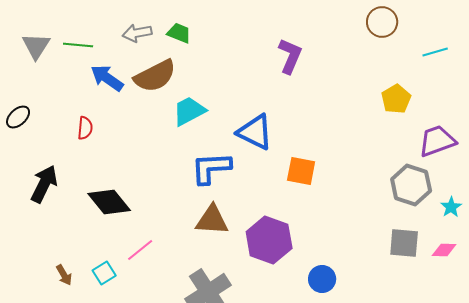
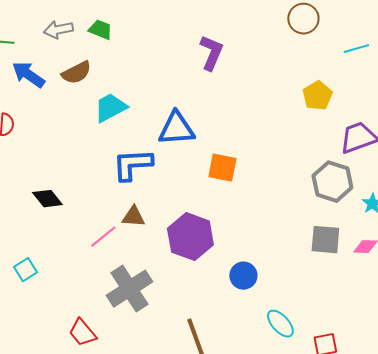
brown semicircle: (155, 76) -> (76, 73), size x0.7
blue triangle: (255, 132) -> (176, 129), turned -30
black diamond: (109, 202) -> (47, 199), moved, size x0.7
brown triangle: (212, 220) -> (133, 217), size x0.7
pink line: (140, 250) -> (103, 237), moved

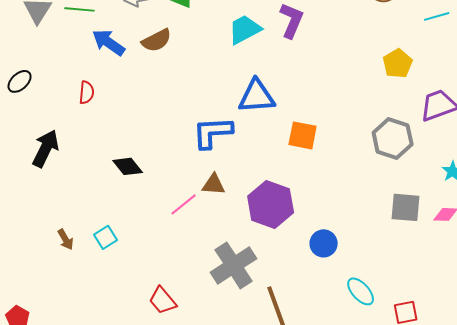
cyan trapezoid: (110, 108) -> (245, 29), moved
gray hexagon: (332, 182) -> (393, 138), moved
gray cross: (129, 289) -> (234, 265), moved

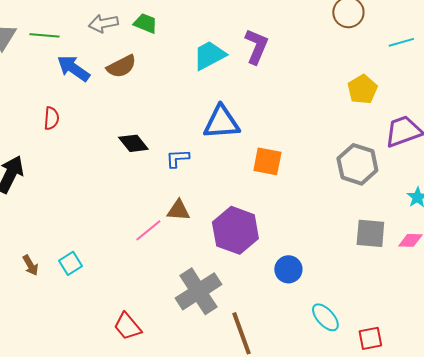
blue L-shape: (213, 132) -> (177, 158), size x0.6
black diamond: (128, 166) -> (133, 143), moved

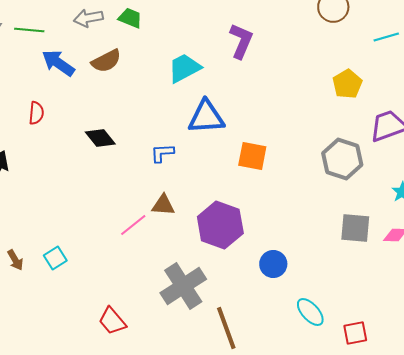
cyan trapezoid: (209, 55) -> (184, 68), moved
black diamond: (133, 143) -> (100, 138), moved

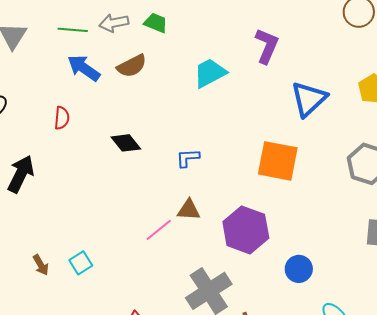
green line: (29, 30) -> (73, 30), moved
blue triangle: (206, 117) -> (309, 99), moved, turned -39
orange square: (252, 156) -> (278, 161), size x1.4

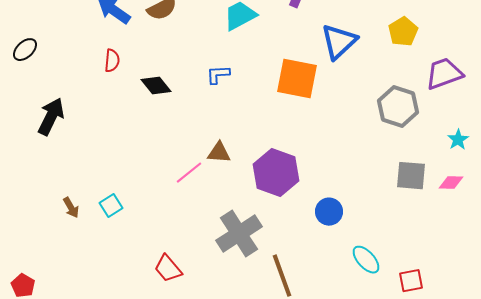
red semicircle: (62, 118) -> (112, 61), moved
blue L-shape: (188, 158) -> (218, 75), moved
orange square: (278, 161) -> (297, 79), moved

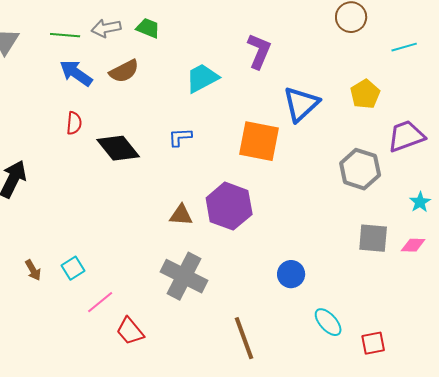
black diamond: (156, 86) -> (118, 148), size x1.4
pink line: (189, 173) -> (100, 302), moved
purple hexagon: (276, 173) -> (229, 206), moved
gray cross: (239, 234) -> (184, 276), moved, turned -30

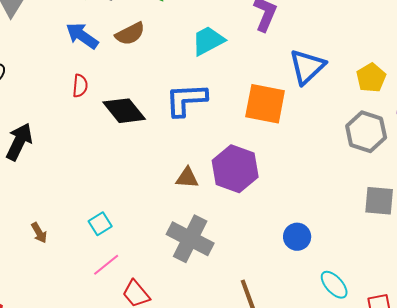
yellow pentagon: (365, 94) -> (371, 78), moved
blue L-shape: (180, 137) -> (186, 100), size x1.8
cyan square: (73, 268) -> (100, 224), moved

